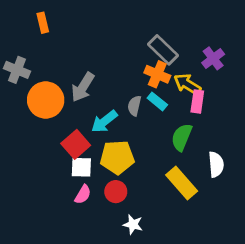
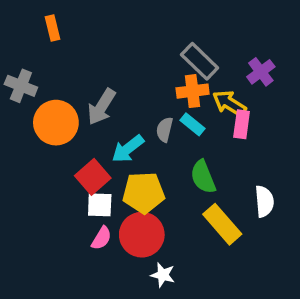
orange cross: (157, 74) -> (193, 91), turned -30
green semicircle: (182, 137) -> (203, 177), moved, turned -44
red circle: (116, 192) -> (142, 235), size x1.6

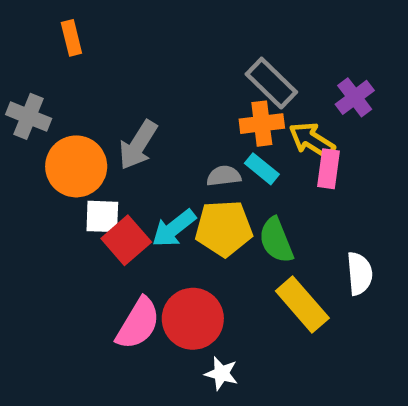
gray semicircle: (165, 130) -> (224, 176), turned 70
cyan arrow: (128, 149) -> (174, 228), moved
yellow pentagon: (144, 193) -> (224, 228), moved
white square: (100, 205) -> (102, 216), moved
pink semicircle: (101, 238) -> (138, 324), size x1.6

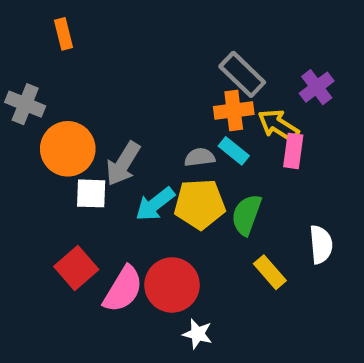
gray arrow: (138, 145) -> (123, 164), moved
red square: (126, 240) -> (76, 268), moved
green semicircle: (276, 240) -> (246, 215), turned 42
yellow rectangle: (302, 304) -> (270, 272), size x0.7

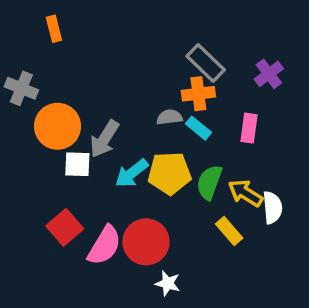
yellow arrow: (278, 125) -> (245, 193), moved
gray semicircle: (200, 157) -> (169, 117), moved

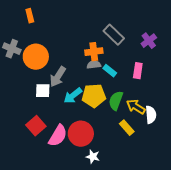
orange cross: (198, 94) -> (94, 52), moved
orange circle: (58, 126) -> (36, 57), moved

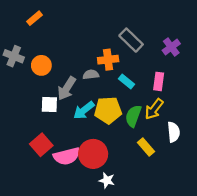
orange rectangle: (30, 16) -> (34, 18), turned 64
orange circle: (36, 57) -> (41, 65), size x0.7
gray semicircle: (94, 65) -> (91, 75), moved
yellow arrow: (136, 107) -> (154, 109), moved, turned -84
pink semicircle: (58, 136) -> (67, 156), turned 45

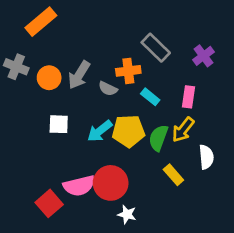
orange rectangle: (34, 18) -> (41, 22), size x1.6
gray semicircle: (91, 75) -> (108, 89), turned -147
gray arrow: (67, 88) -> (79, 75), moved
red square: (41, 145) -> (49, 203), moved

